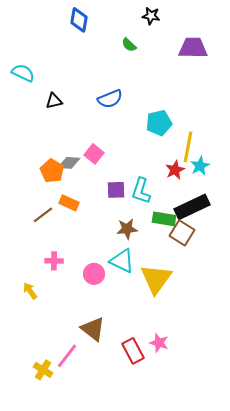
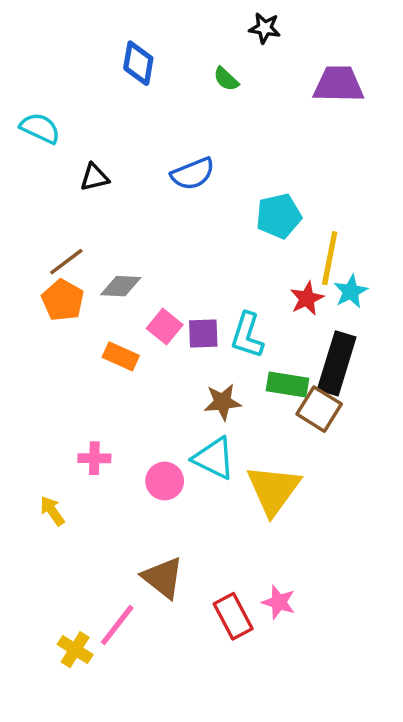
blue diamond: (79, 20) -> (138, 63), moved
pink square: (94, 154) -> (165, 327), moved
orange pentagon: (52, 171) -> (63, 300), moved
black rectangle: (192, 207) -> (337, 363), turned -48
brown line: (43, 215) -> (66, 262), moved

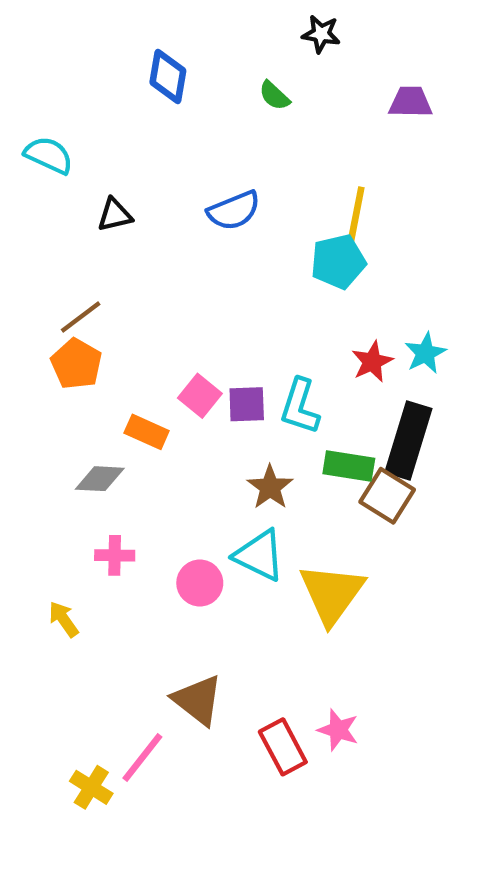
purple trapezoid: (338, 84) -> (411, 102), size x0.7
yellow line: (330, 258) -> (355, 219), moved
gray diamond: (121, 286) -> (100, 479), moved
brown star: (223, 402) -> (270, 487), turned -30

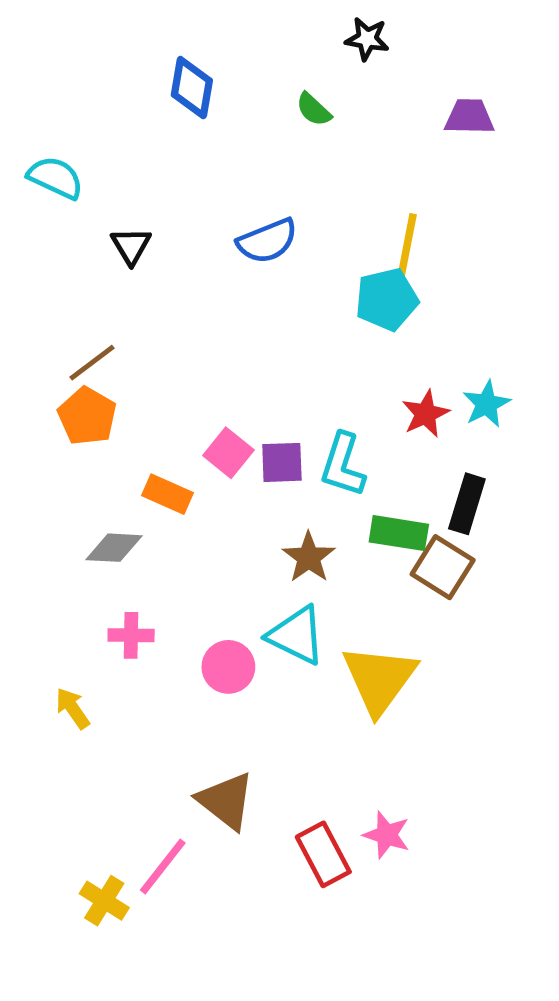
black triangle: (115, 215) -> (131, 246), turned -48
black rectangle: (408, 440) -> (467, 504), size x0.7

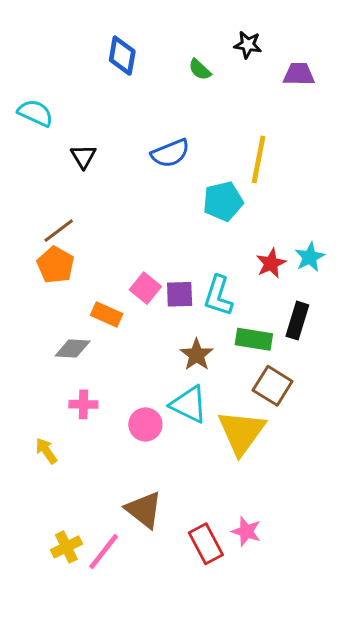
black star: (367, 39) -> (248, 45), moved
cyan pentagon: (387, 299) -> (223, 201), moved
brown square: (443, 567) -> (273, 386), moved
yellow cross: (104, 901) -> (66, 547), moved, turned 32

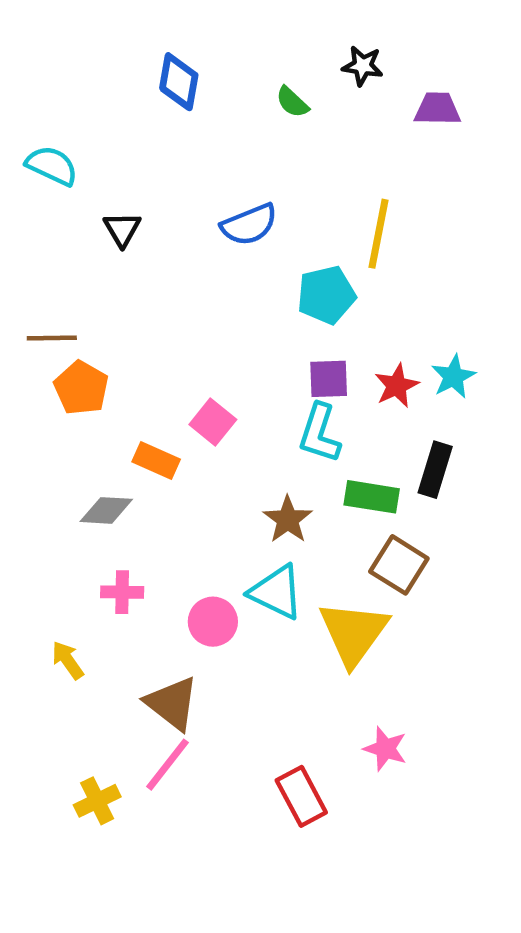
brown line: (59, 231) -> (52, 338), moved, turned 36
purple square: (180, 294) -> (329, 379), moved
brown triangle: (144, 510) -> (172, 703), moved
pink star: (246, 531) -> (385, 749), moved
pink line: (104, 552) -> (167, 765), moved

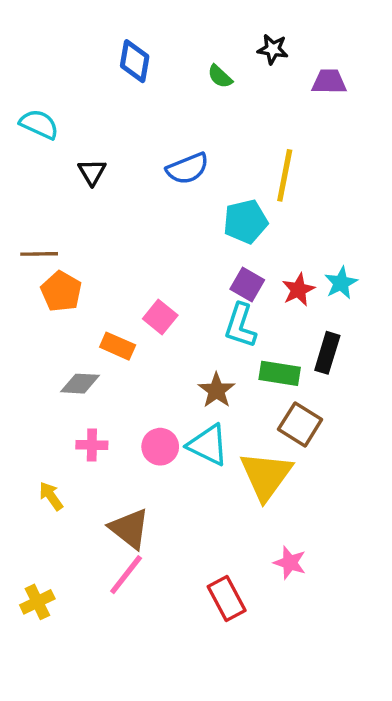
purple square: (329, 379) -> (247, 285), turned 32
pink circle: (213, 622) -> (160, 447), moved
yellow cross: (97, 801) -> (37, 602), moved

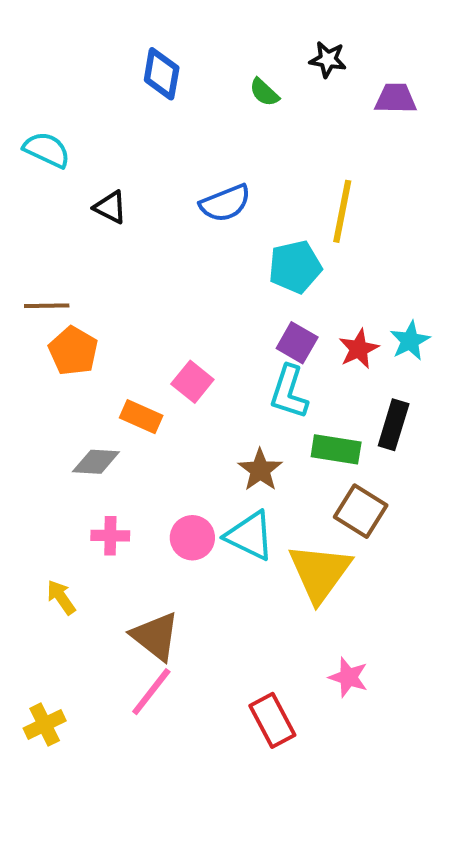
black triangle: (92, 172) -> (110, 207), turned -32

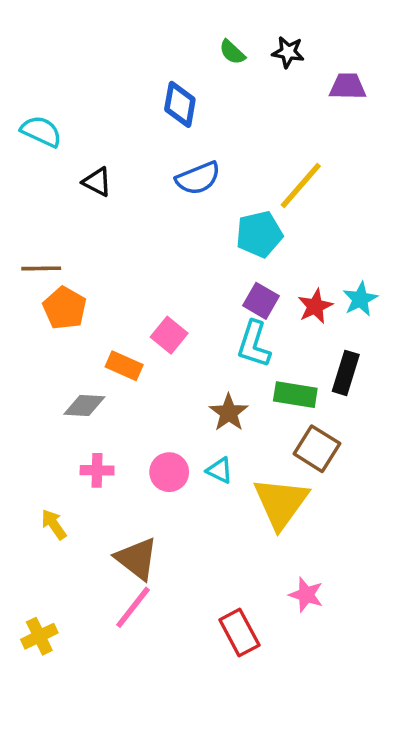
blue diamond: (162, 74) -> (180, 104), moved
green semicircle: (264, 92) -> (232, 52), moved
yellow line: (342, 211) -> (301, 185), turned 30
cyan triangle: (250, 536) -> (220, 470), size x0.6

